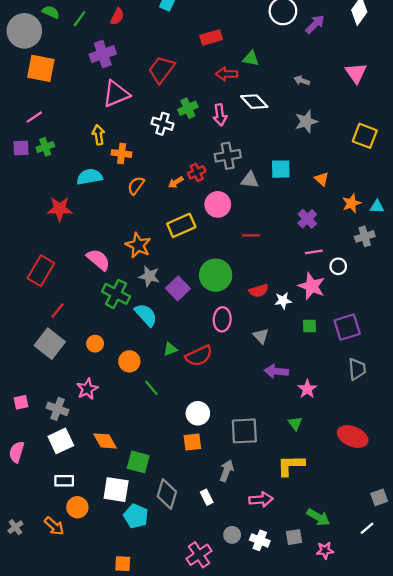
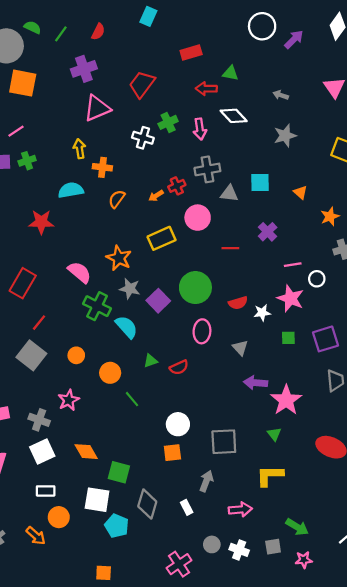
purple cross: (307, 219) -> (268, 232), moved
red semicircle: (199, 356) -> (179, 367), size x0.7
pink star: (307, 389) -> (286, 400), size x1.6

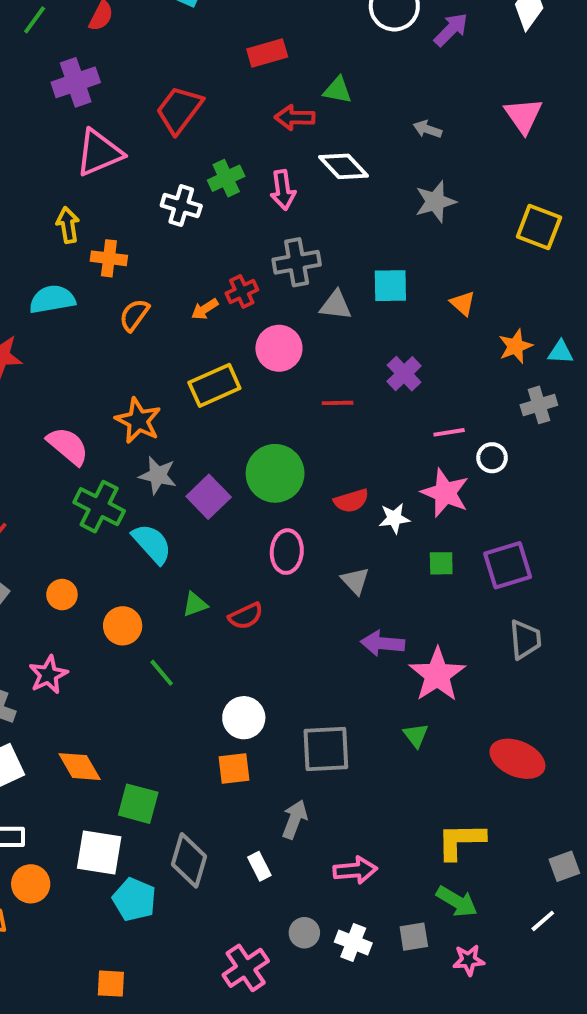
yellow L-shape: (270, 476) -> (461, 841), moved

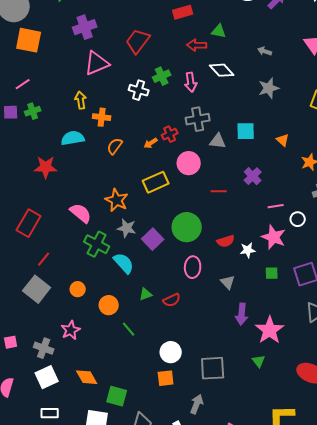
purple arrow: (383, 643) -> (242, 314), turned -90

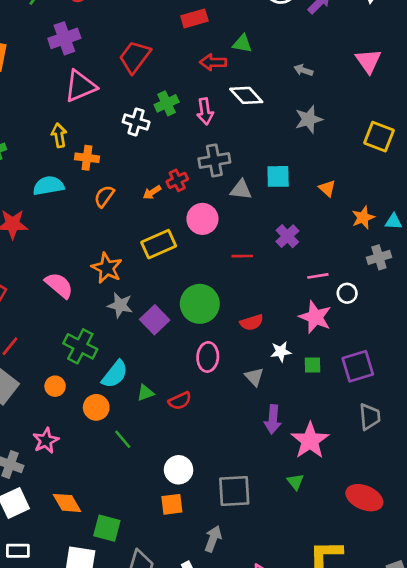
green cross: (97, 244) -> (80, 346), moved
white star: (248, 250) -> (281, 352), moved
cyan semicircle: (124, 263) -> (115, 374), moved, turned 80

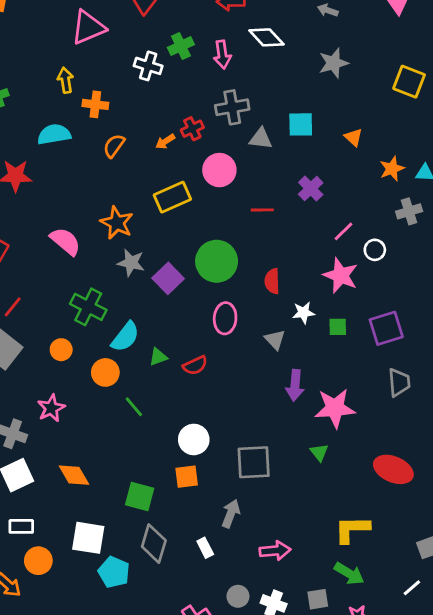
pink line: (318, 276) -> (343, 231), turned -36
red semicircle: (252, 322) -> (272, 281), turned 105
pink star: (310, 441) -> (335, 408), turned 30
green square: (107, 528) -> (140, 497), moved

